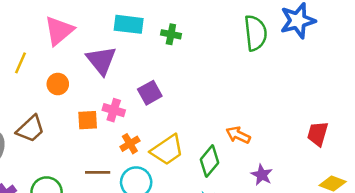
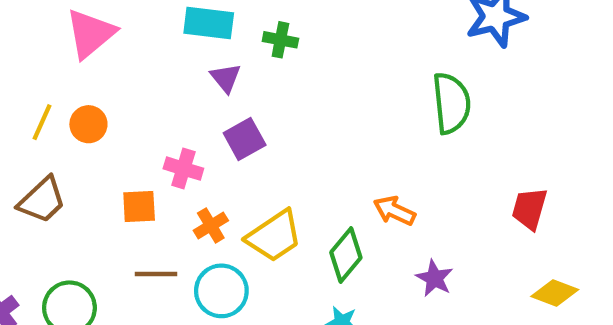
green semicircle: (255, 33) -> (451, 103), moved
purple triangle: (101, 60) -> (226, 78), moved, size x0.6
yellow line: (20, 63) -> (42, 122), moved
orange square: (88, 120) -> (139, 207), moved

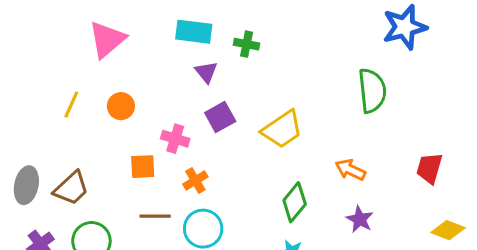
orange circle: (88, 124) -> (121, 106), moved
brown trapezoid: (42, 200) -> (71, 188), moved
orange arrow: (394, 211) -> (350, 170), moved
yellow trapezoid: (274, 236) -> (282, 129), moved

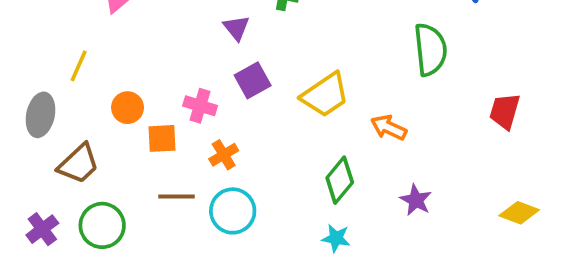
orange circle: (121, 106) -> (128, 108), moved
red trapezoid: (429, 168) -> (505, 111), moved
orange arrow: (350, 170) -> (389, 128), moved
gray ellipse: (26, 185) -> (40, 115), moved

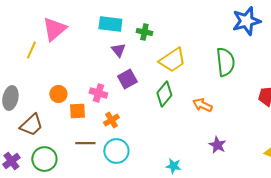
yellow line: (79, 66) -> (31, 50), moved
yellow trapezoid: (325, 95) -> (172, 60), moved
green diamond: (340, 180) -> (164, 94), moved

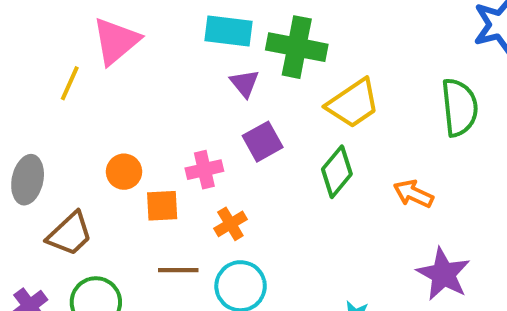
green cross: (144, 32) -> (297, 47), size x1.8
pink cross: (98, 93) -> (204, 170), turned -30
purple star: (217, 145) -> (443, 274), size x1.5

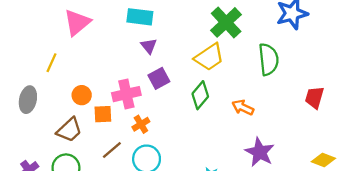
green cross: (297, 47) -> (226, 22), moved, turned 36
yellow line: (70, 83) -> (51, 63), moved
pink cross: (204, 170) -> (126, 94), size x1.4
brown trapezoid: (70, 234) -> (69, 130), moved
brown line: (178, 270) -> (112, 150), turned -40

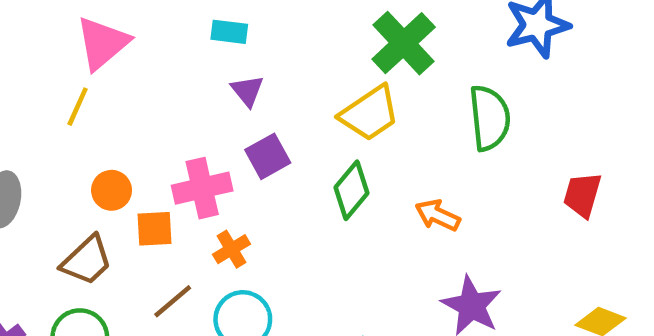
cyan rectangle: (140, 17) -> (229, 32), size x0.7
yellow line: (51, 63) -> (78, 107), moved

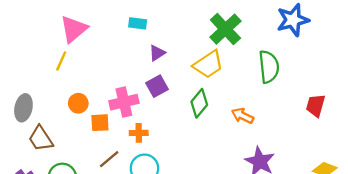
purple triangle: (247, 91) -> (157, 53), moved, turned 36
orange cross: (232, 249) -> (139, 133), turned 30
brown trapezoid: (87, 260) -> (41, 139), moved, turned 100

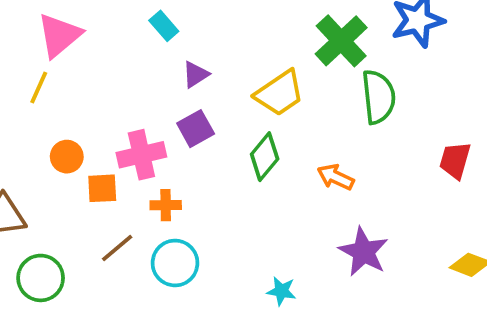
cyan rectangle: (138, 23) -> (164, 26), turned 42
green cross: (225, 29) -> (341, 41), moved

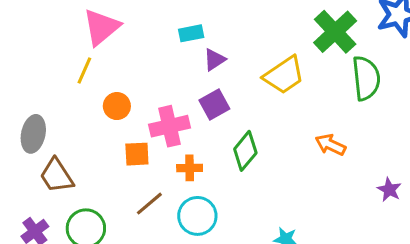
cyan rectangle: (164, 26) -> (191, 33), moved, turned -60
orange circle: (67, 157) -> (117, 106), moved
green diamond: (265, 157) -> (245, 151), moved
purple star: (364, 252) -> (389, 190), moved, size x0.6

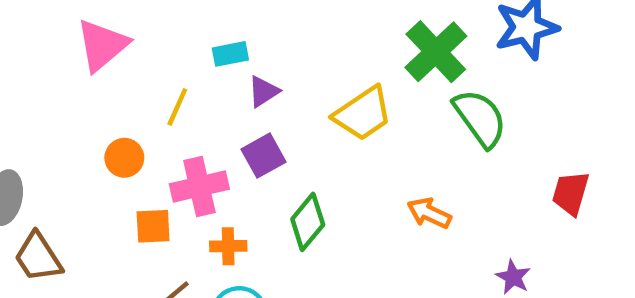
yellow line: (84, 70) -> (177, 107), moved
green semicircle: (366, 78) -> (480, 118), turned -30

